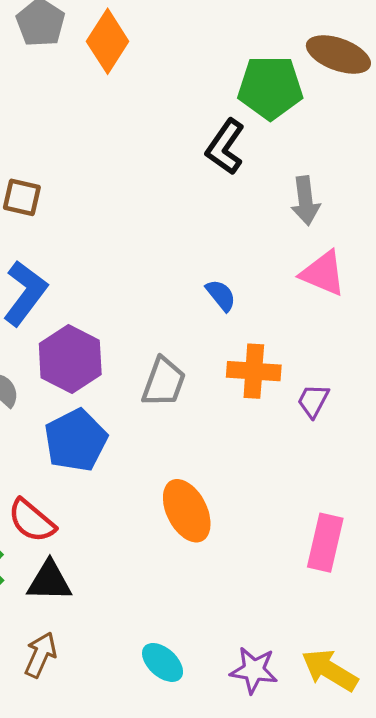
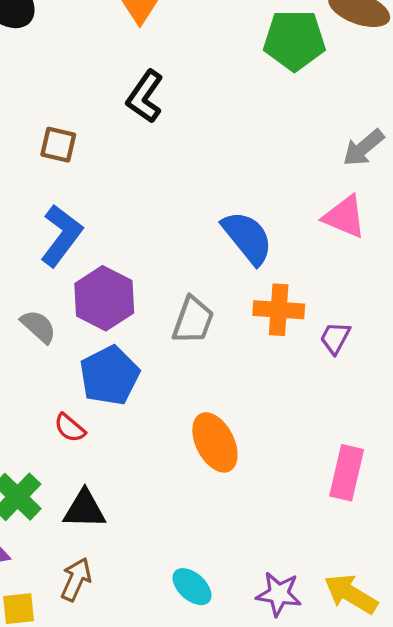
black L-shape: (225, 147) -> (145, 97), moved
gray arrow: (305, 201) -> (363, 148), moved, turned 57
blue semicircle: (221, 295) -> (247, 238), size x1.8
red semicircle: (32, 521) -> (70, 428), moved, size x0.7

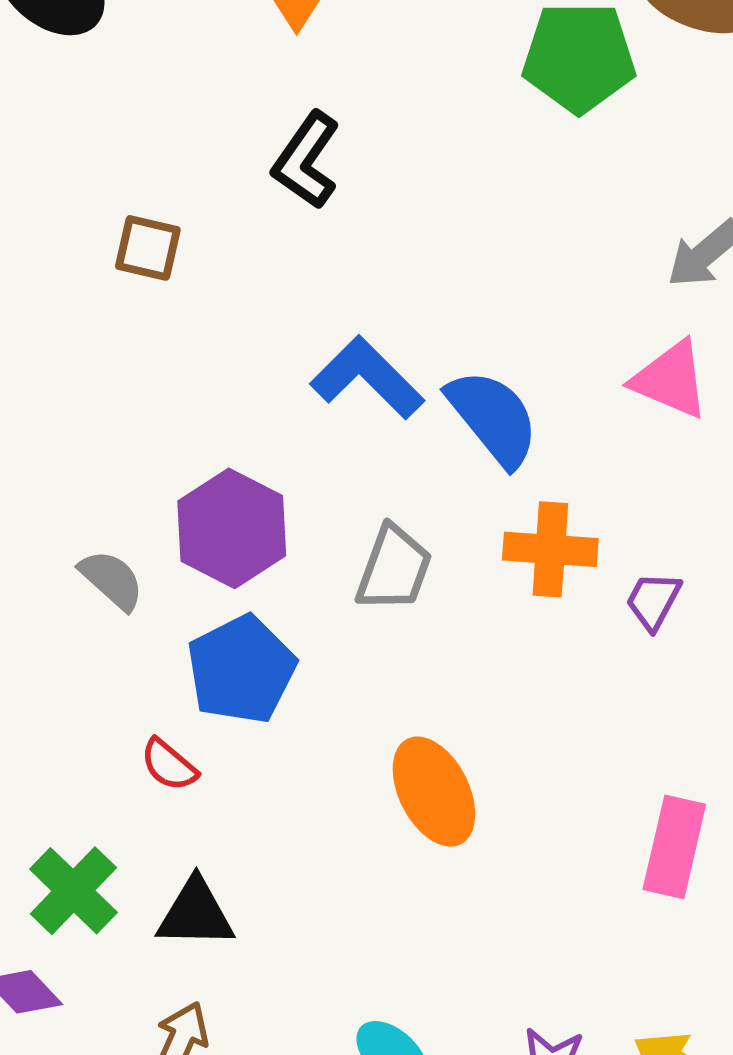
blue L-shape: (61, 236) -> (367, 378), moved, turned -82

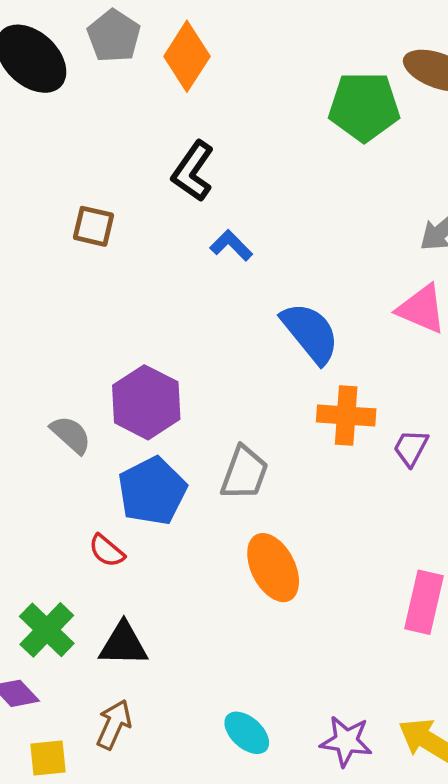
blue L-shape: (367, 378) -> (231, 245), moved, size x0.6
gray trapezoid: (394, 568) -> (244, 473), moved

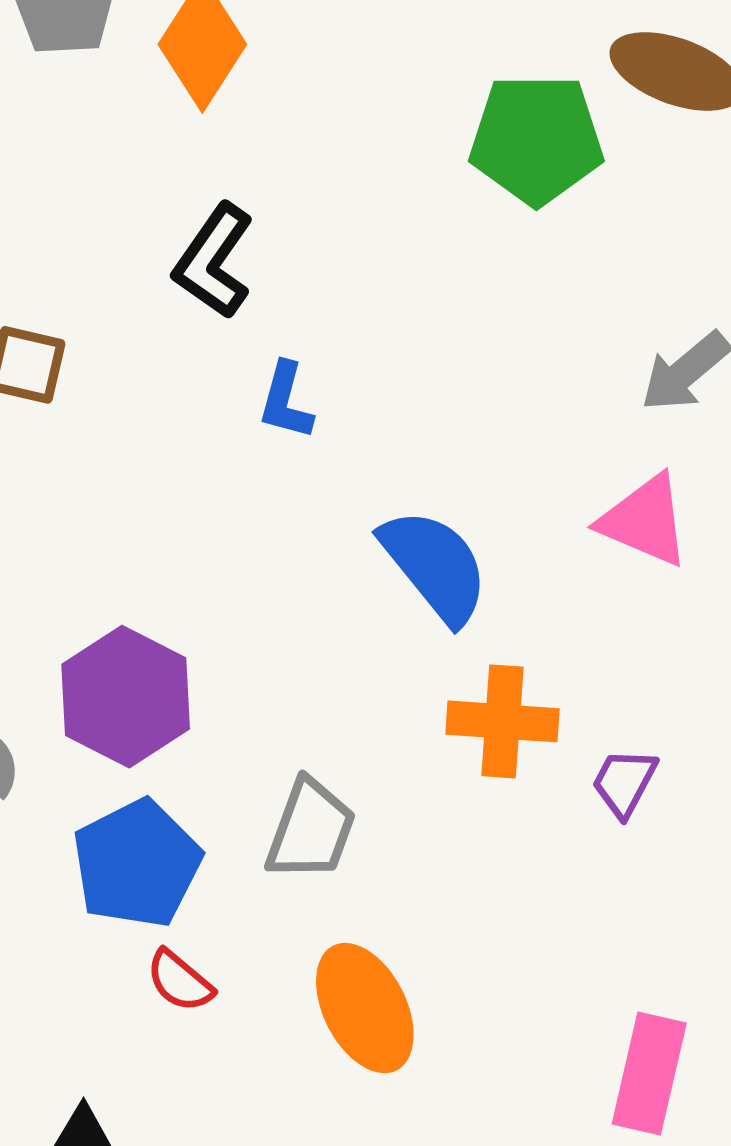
blue L-shape: (231, 245) -> (286, 401), turned -120
red semicircle: (107, 551) -> (180, 981), moved

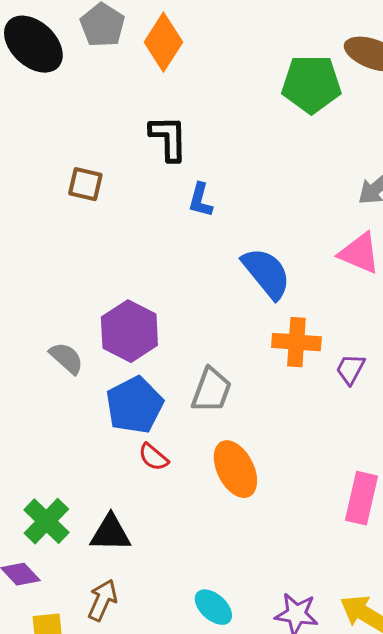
black L-shape: (214, 261) -> (168, 138), turned 144

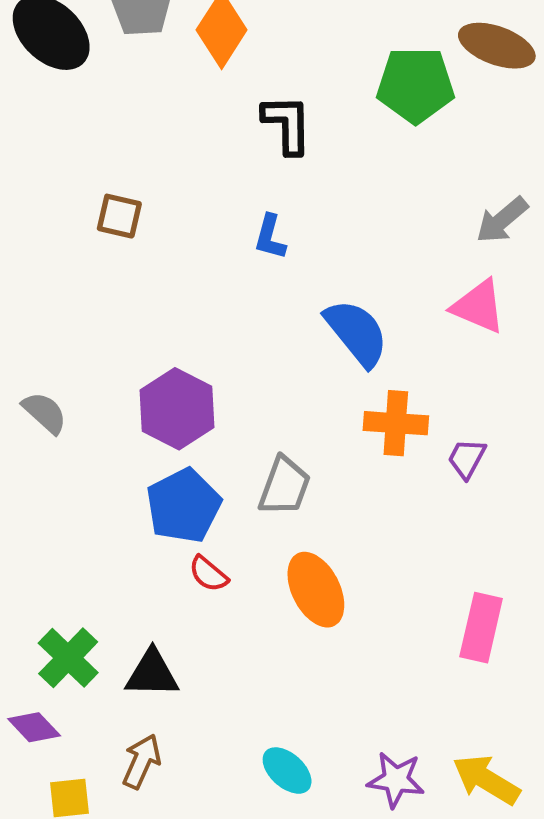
black L-shape: (168, 138) -> (287, 124), moved
gray semicircle: (66, 358) -> (45, 413), moved

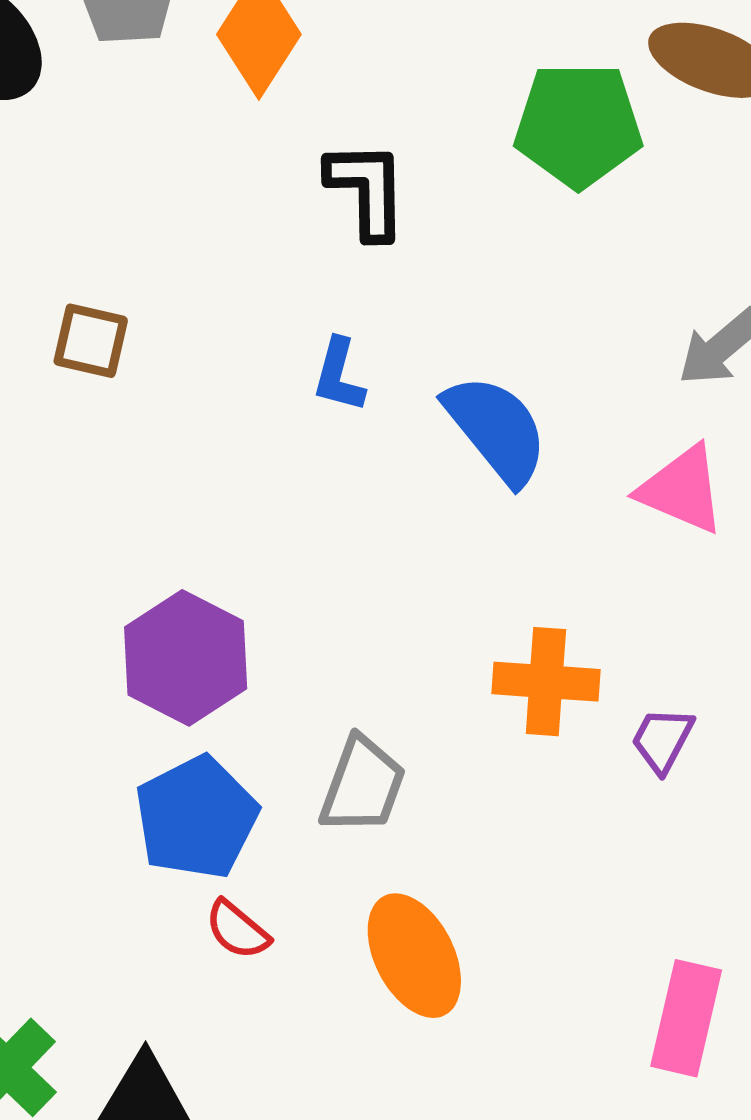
blue semicircle: (357, 333) -> (496, 429), moved

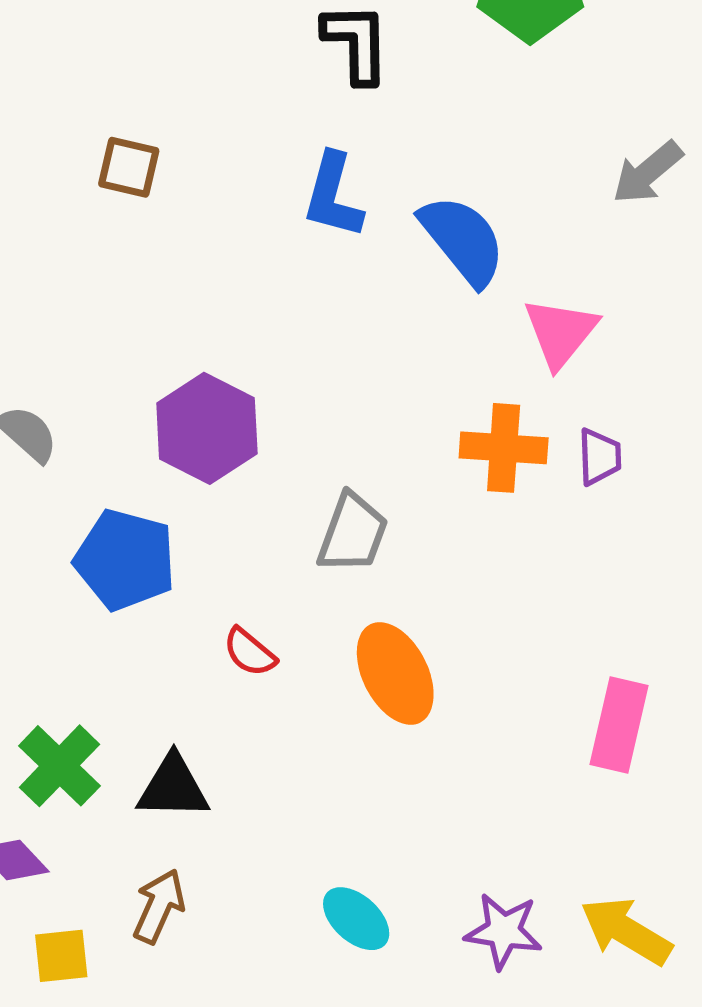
blue L-shape: (339, 375) -> (333, 196), size x1.4
pink triangle: (682, 490) -> (560, 332), moved, turned 46
purple trapezoid: (662, 740) -> (600, 457), moved, turned 150
blue pentagon: (196, 818) -> (125, 560), moved, turned -30

